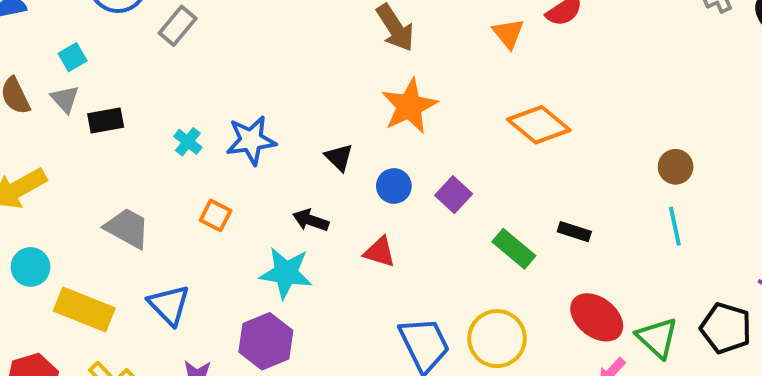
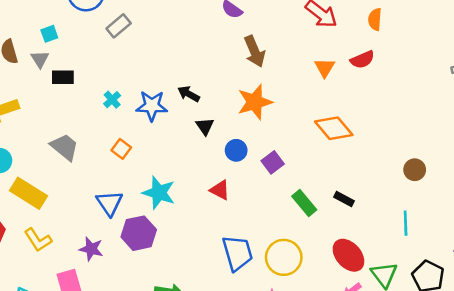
black arrow: (311, 220) -> (189, 94), moved
cyan line: (675, 226) -> (406, 223), moved
blue triangle: (169, 305) -> (109, 203), moved

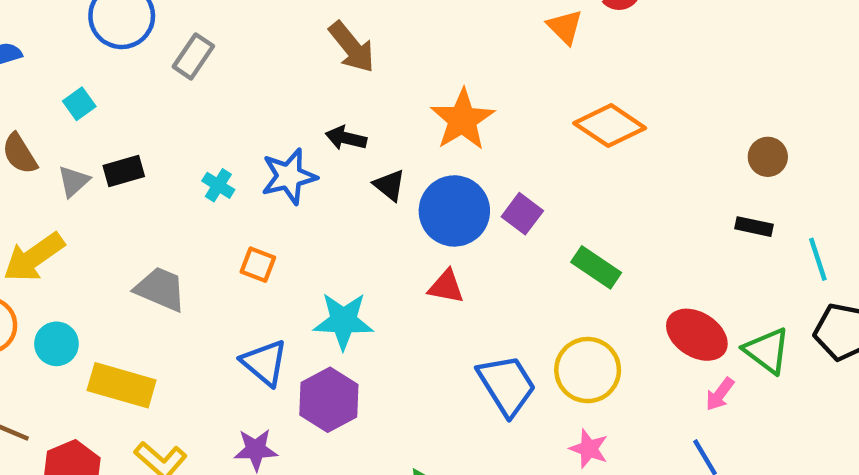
brown arrow: (255, 51) -> (352, 47), moved
gray triangle: (40, 59) -> (74, 181), moved, turned 36
blue circle: (236, 150) -> (454, 211), size x1.8
black rectangle: (344, 199) -> (754, 227), moved
cyan line: (406, 223) -> (818, 259), moved

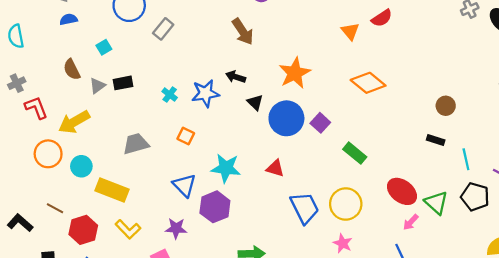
red triangle: (446, 287) -> (275, 168), moved
gray trapezoid: (160, 289) -> (136, 144), turned -44

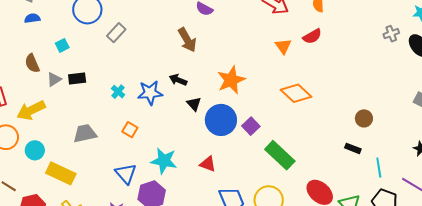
green rectangle: (355, 153) -> (280, 155), size x1.4

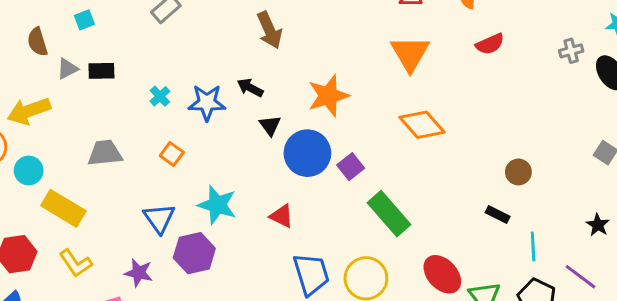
red semicircle: (312, 36) -> (490, 44), moved
orange triangle: (283, 46) -> (410, 54), size x1.6

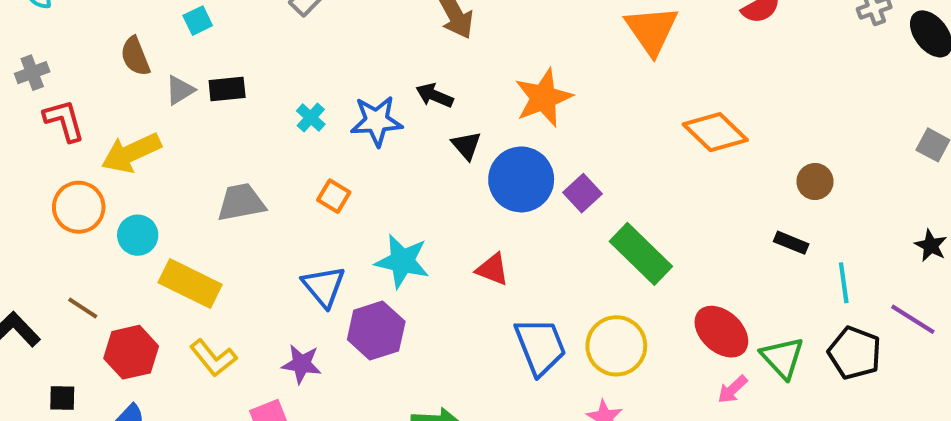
orange diamond: (422, 125) -> (715, 132), moved

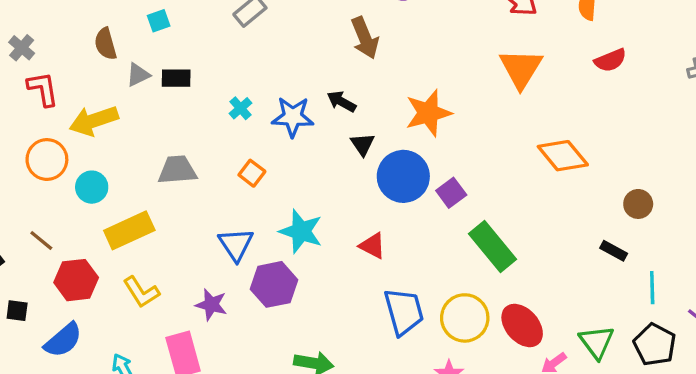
gray cross: (32, 73) -> (22, 48), turned -35
yellow rectangle: (190, 284) -> (129, 230), turned -57
red ellipse: (721, 332) -> (522, 325), moved

